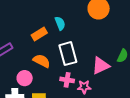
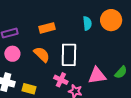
cyan semicircle: (60, 23) -> (87, 23), moved
pink circle: (25, 78) -> (12, 54), moved

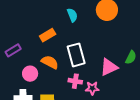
cyan semicircle: (87, 23) -> (72, 15), moved
pink circle: (12, 54) -> (30, 74), moved

